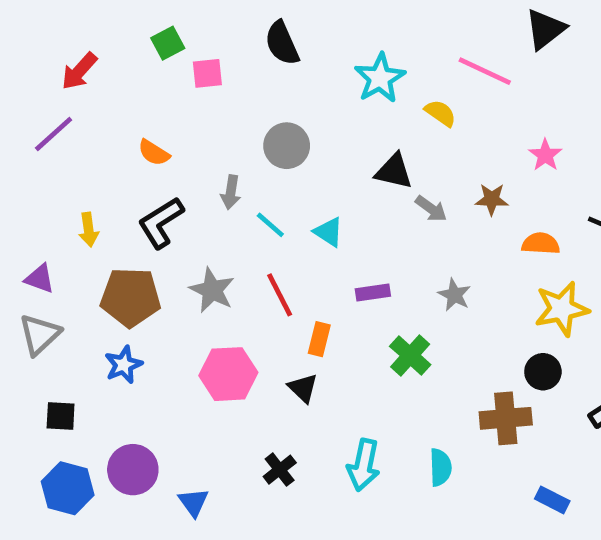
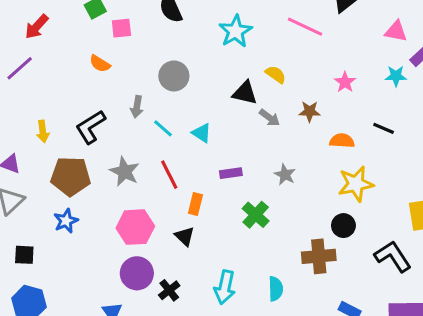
yellow semicircle: (440, 113) -> (276, 74), moved
orange semicircle: (154, 153) -> (100, 64), moved
purple circle: (133, 470) -> (137, 273), moved

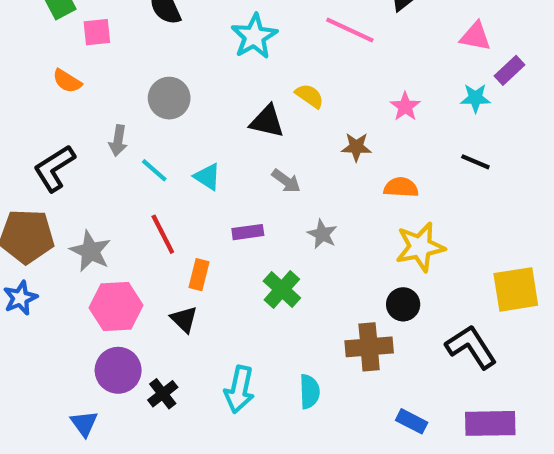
gray arrow: (269, 118) -> (286, 181), moved
black line: (384, 128) -> (475, 162), moved
gray star: (125, 172) -> (90, 251), moved

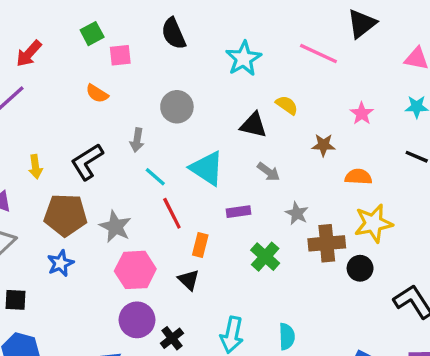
cyan line: (154, 170) -> (155, 177), moved
cyan triangle: (207, 177) -> (207, 168), size x1.6
brown cross: (369, 347) -> (327, 243), moved

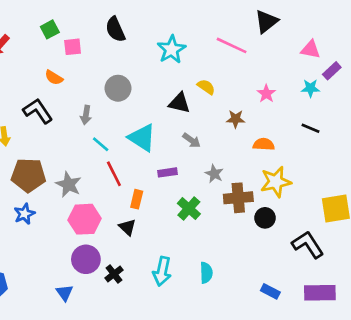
black L-shape: (87, 162) -> (38, 111), moved, turned 88

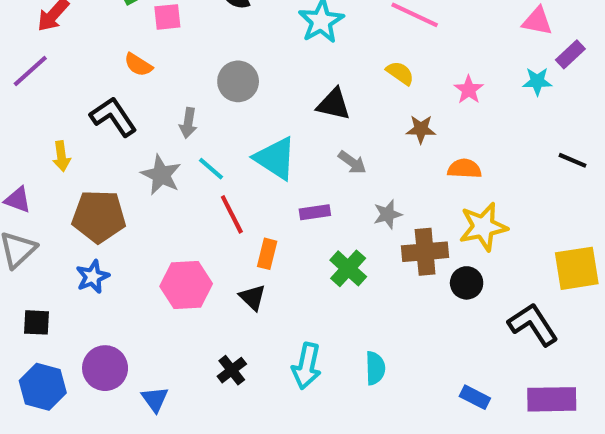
yellow semicircle: (206, 87) -> (400, 73), moved
black line: (310, 128) -> (573, 160), moved
gray star: (214, 174) -> (388, 214), turned 30
gray star: (69, 184) -> (161, 175), moved
purple circle: (86, 259) -> (105, 368), moved

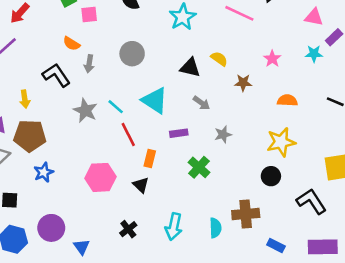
yellow semicircle: (400, 73) -> (219, 59), moved
gray arrow: (188, 123) -> (89, 64), moved
orange semicircle: (464, 169) -> (287, 100), moved
brown pentagon: (99, 216) -> (30, 136), moved
brown cross: (425, 252) -> (246, 214), moved

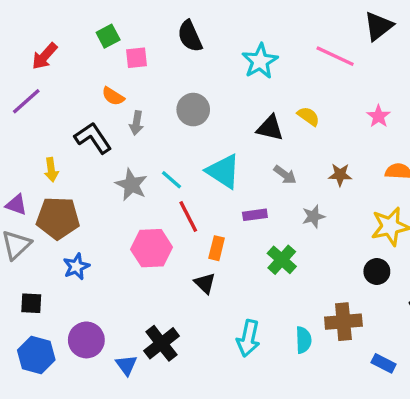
brown star: (243, 83) -> (340, 175), moved
pink hexagon: (100, 177) -> (151, 248), moved
black cross: (128, 229) -> (161, 343), moved, size x1.5

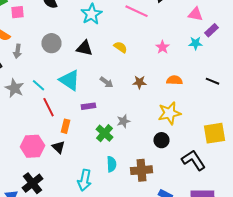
black triangle: (270, 128) -> (84, 48), moved
gray star: (313, 216) -> (123, 121), moved
pink hexagon: (151, 248) -> (32, 146), moved
cyan semicircle: (303, 340) -> (111, 164), moved

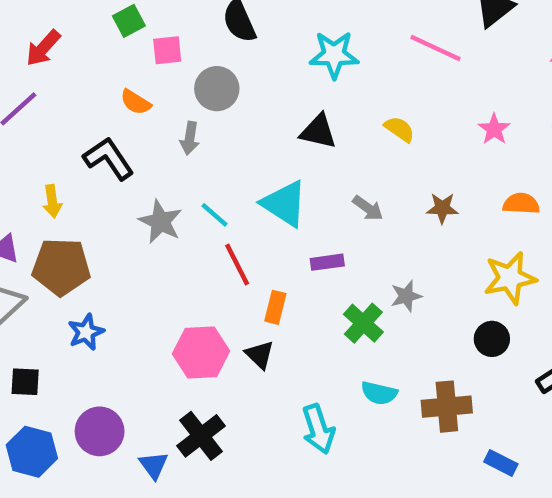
cyan star: (91, 14) -> (334, 55), turned 30
gray circle: (51, 43) -> (217, 89), moved
gray arrow: (17, 51) -> (190, 138), moved
cyan semicircle: (111, 164) -> (379, 393), turned 105
cyan arrow: (84, 180) -> (318, 429), turned -30

